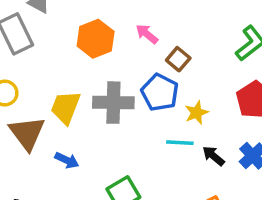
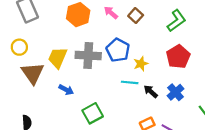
brown square: (178, 59) -> (136, 16), moved
blue arrow: (67, 160) -> (66, 90), moved

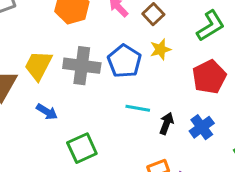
yellow star: (141, 64) -> (160, 49), moved
black arrow: (151, 92) -> (166, 123), turned 64

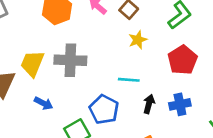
blue pentagon: (124, 61) -> (104, 109), moved
cyan line: (138, 108) -> (129, 80), moved
blue cross: (202, 127) -> (180, 104), turned 30

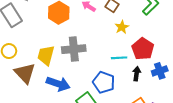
red pentagon: (183, 60) -> (143, 49), moved
blue arrow: (44, 103) -> (58, 84), size x1.6

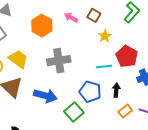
yellow trapezoid: (46, 55) -> (18, 59), moved, turned 115
black arrow: (137, 74) -> (116, 90), moved

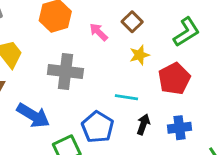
pink arrow: (71, 18) -> (99, 32), moved
red pentagon: (127, 56) -> (174, 79), moved
black arrow: (116, 90) -> (143, 124), moved

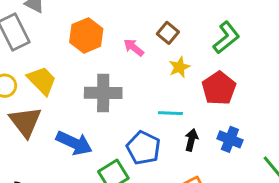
blue cross: (179, 128) -> (230, 139), turned 35

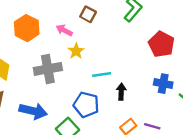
yellow star: (179, 67) -> (76, 51), moved
red pentagon: (219, 88) -> (161, 44), moved
blue cross: (230, 139) -> (163, 84), moved

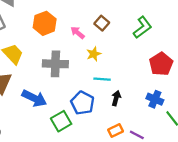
yellow star: (76, 51) -> (94, 54), moved

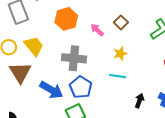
yellow star: (94, 54) -> (120, 54), moved
black arrow: (116, 98) -> (139, 101), moved
blue pentagon: (82, 103) -> (81, 87), moved

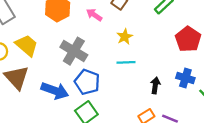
gray cross: (74, 58) -> (74, 51), turned 35

